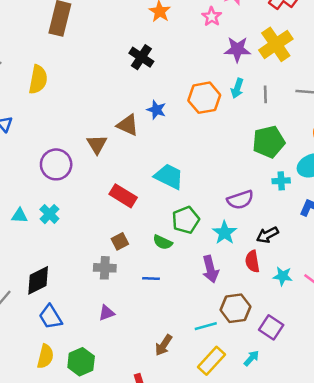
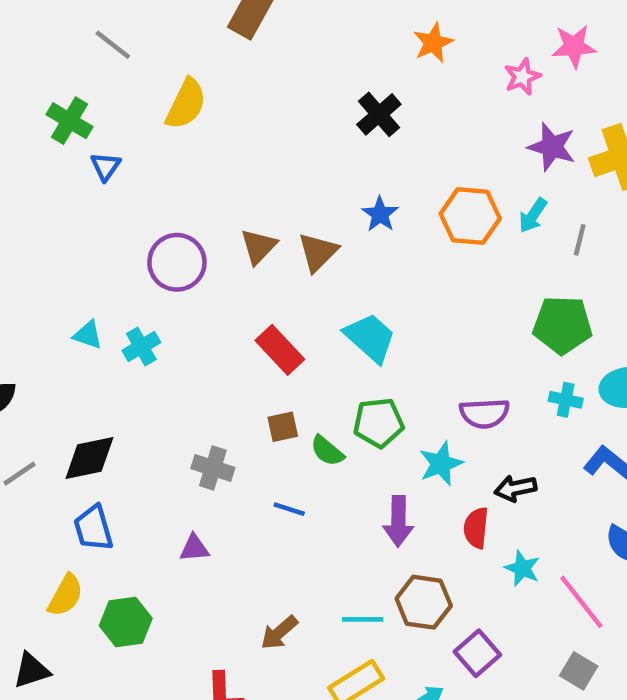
brown triangle: (128, 125) -> (318, 252), moved, turned 35
brown square: (120, 241) -> (283, 427), moved

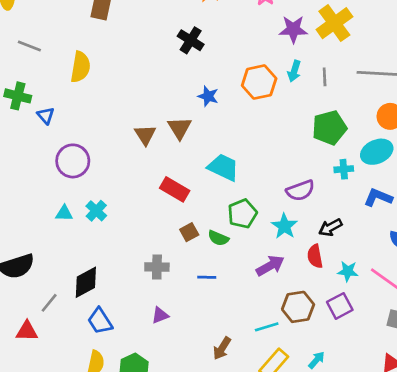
purple circle: (177, 262) -> (73, 161), moved
purple arrow: (398, 521) -> (270, 266), turned -104
purple square: (477, 653) -> (340, 306), moved, turned 30

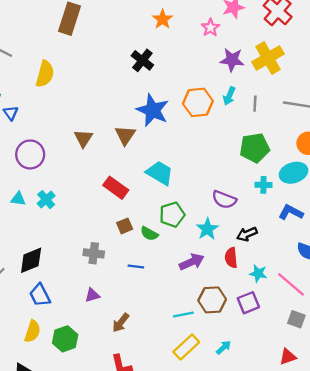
blue star: (208, 96) -> (153, 110), size x1.8
brown triangle: (145, 135) -> (83, 138), moved
purple semicircle: (300, 191) -> (224, 200), turned 35
brown arrow: (222, 348) -> (121, 323), moved

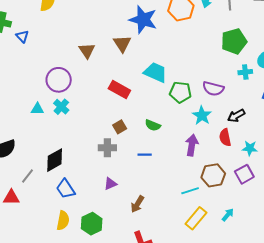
purple circle: (30, 154) -> (59, 80), moved
green pentagon: (172, 215) -> (180, 92), moved, turned 30
brown square: (125, 226) -> (120, 127), moved
purple arrow: (192, 262) -> (192, 145), turned -50

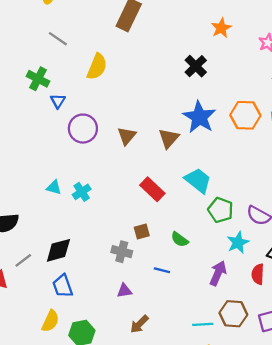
purple circle: (59, 80) -> (83, 129), moved
purple triangle: (110, 184) -> (124, 291), moved

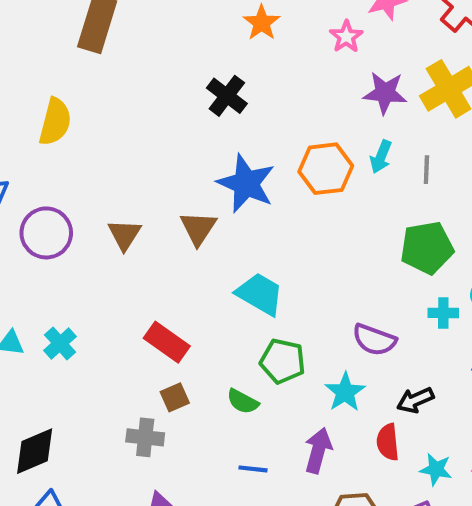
red rectangle: (152, 189) -> (167, 342), moved
green pentagon: (221, 210) -> (282, 361), moved
blue line: (162, 270) -> (253, 469), moved

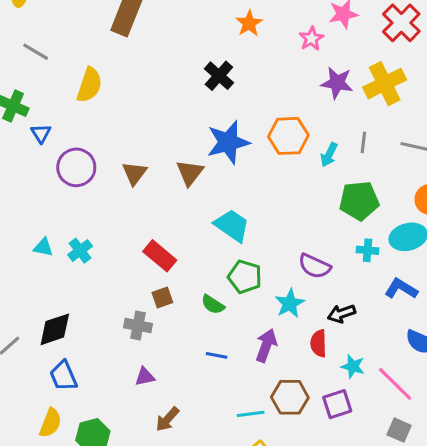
cyan arrow: (381, 157) -> (329, 155), moved
blue star: (246, 184) -> (228, 142), turned 30

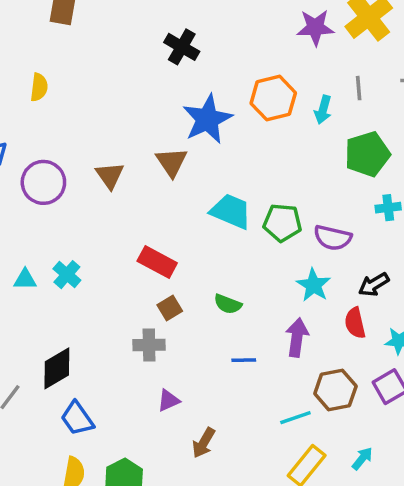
yellow semicircle: (89, 85) -> (39, 87), size x0.7
green pentagon: (245, 277) -> (282, 223), moved

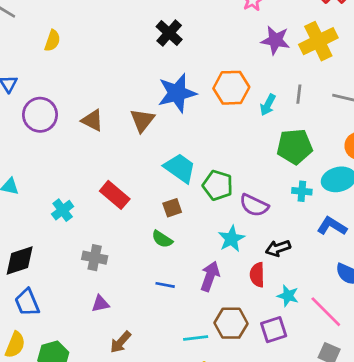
brown triangle: (110, 175) -> (92, 120), turned -40
cyan cross: (67, 275) -> (63, 210), moved
brown square: (170, 308) -> (172, 208), moved

